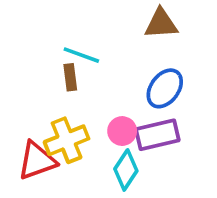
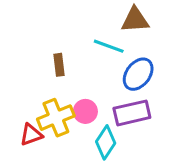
cyan line: (81, 55) -> (109, 46), moved
pink circle: (122, 131) -> (85, 111), moved
red triangle: (37, 161) -> (31, 135), size x0.7

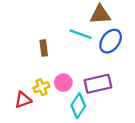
blue ellipse: (138, 74) -> (111, 41), moved
yellow cross: (56, 118) -> (41, 87), size x0.6

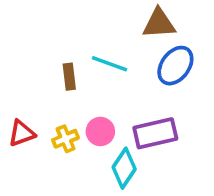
cyan line: (81, 34) -> (110, 64), moved
red triangle: (23, 100) -> (22, 133), moved

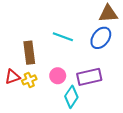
brown triangle: (159, 23) -> (108, 14), moved
brown rectangle: (69, 77) -> (29, 53), moved, size x1.5
yellow cross: (66, 139) -> (29, 80), moved

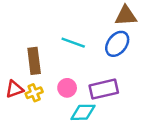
cyan diamond: (71, 97) -> (83, 112), turned 55

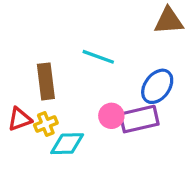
blue ellipse: (117, 44) -> (157, 86), moved
pink circle: (67, 88) -> (111, 116), moved
cyan diamond: (83, 112) -> (67, 144), moved

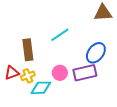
cyan line: (98, 57) -> (60, 35), turned -54
pink circle: (111, 116) -> (60, 73), moved

